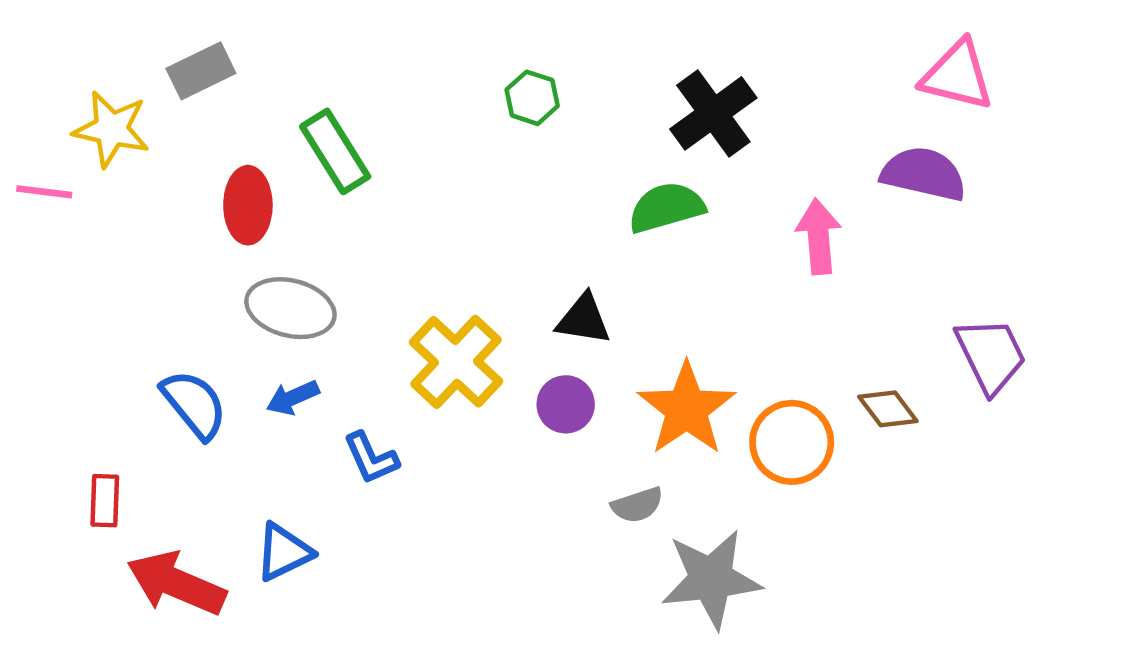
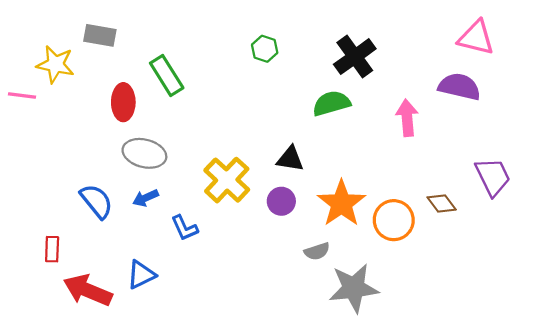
gray rectangle: (201, 71) -> (100, 35), turned 36

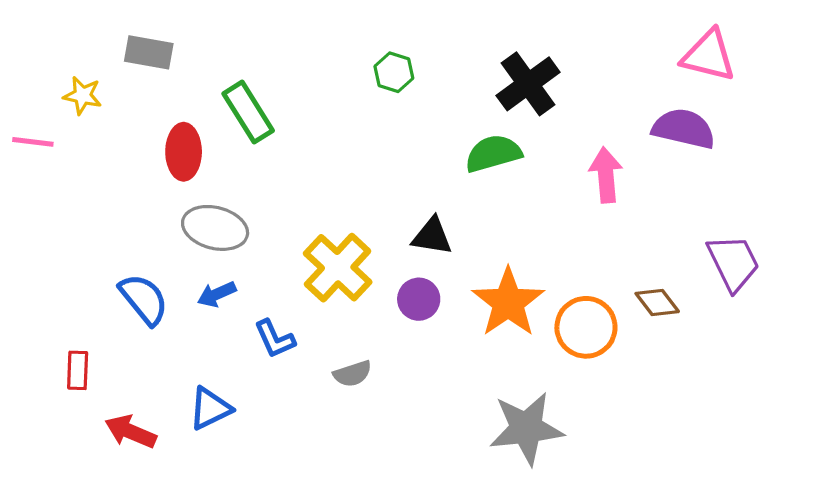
yellow star: (55, 64) -> (83, 95), size x0.7
gray semicircle: (317, 251) -> (352, 374), moved
red arrow: (88, 290) -> (131, 432), size x0.7

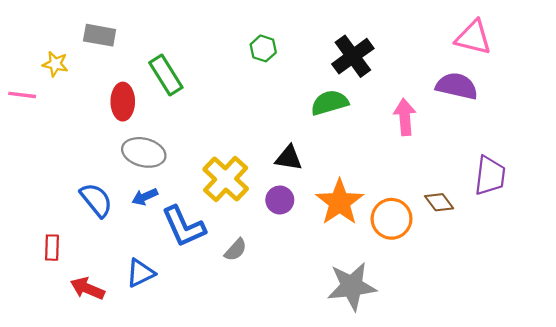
purple trapezoid: (733, 263) -> (490, 176), turned 33
blue L-shape: (275, 339) -> (184, 227), size x1.6
gray semicircle: (352, 374) -> (236, 250), turned -30

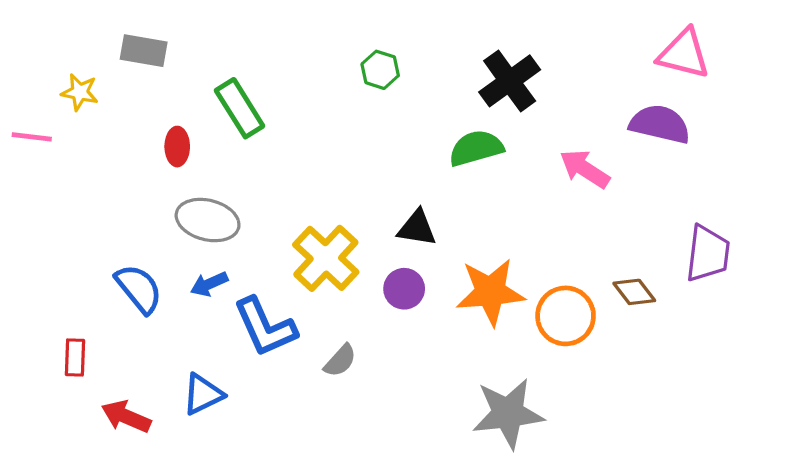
red ellipse: (123, 102) -> (177, 147), size x0.7
pink arrow: (405, 117) -> (585, 169), turned -52
orange star: (340, 202) -> (490, 292), turned 30

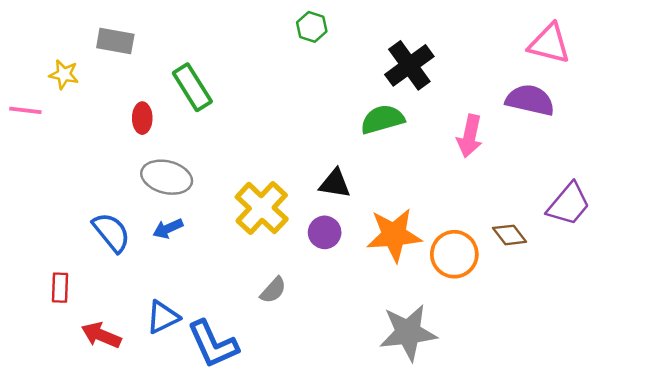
green hexagon: (380, 70) -> (312, 27), moved
pink arrow: (585, 169) -> (470, 136), turned -111
purple trapezoid: (708, 254) -> (569, 204), turned 33
blue L-shape: (265, 327) -> (213, 344), moved

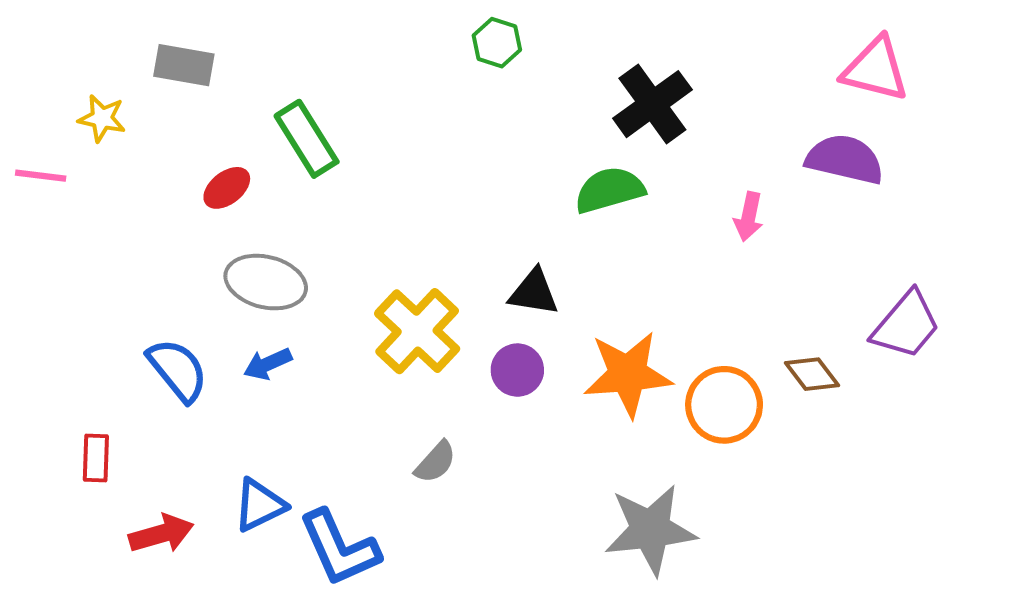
red ellipse: (142, 118) -> (227, 188), turned 52
pink arrow: (470, 136) -> (749, 217), size x0.7
red arrow: (101, 335) -> (161, 534), turned 141

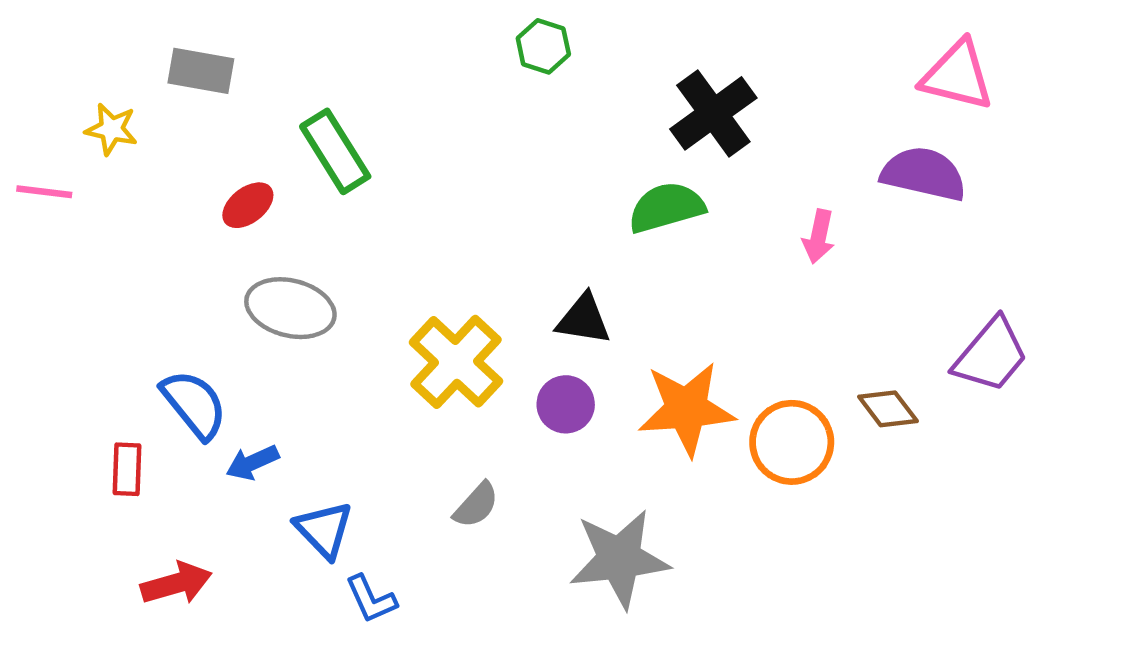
blue arrow: (268, 364) -> (252, 463), moved
red rectangle: (96, 458) -> (127, 469), moved
blue triangle: (260, 505) -> (324, 530), moved, turned -48
gray star: (650, 530) -> (619, 559), moved
blue L-shape: (339, 548) -> (371, 599), size x0.6

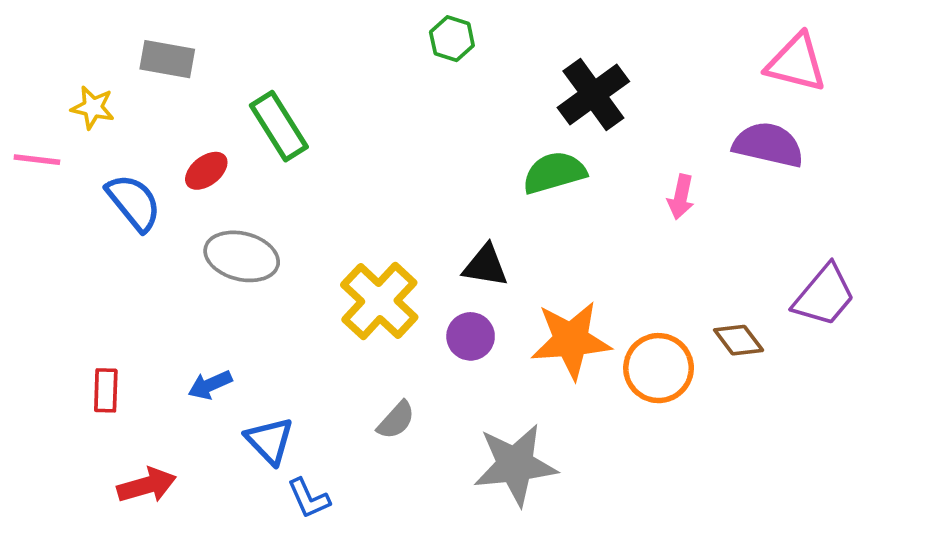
blue semicircle: (194, 404) -> (134, 202), moved

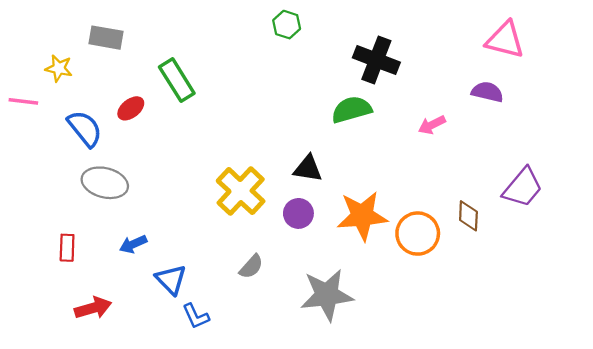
black cross: (593, 94) -> (376, 60), turned -33
purple semicircle: (768, 145) -> (487, 92), size x0.7
pink arrow: (681, 197) -> (432, 125), turned 52
gray ellipse: (242, 256) -> (105, 183), moved
brown diamond: (739, 340) -> (468, 216), turned 40

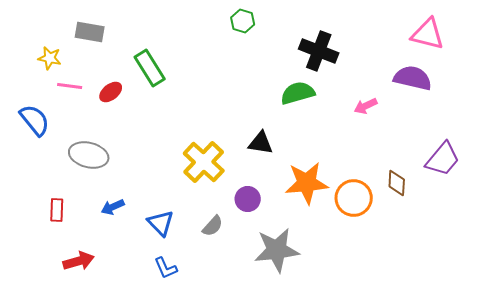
purple semicircle: (487, 92) -> (413, 78), size x1.4
pink line: (23, 101) -> (70, 86), moved
blue semicircle: (85, 128) -> (35, 120), moved
purple circle: (298, 213) -> (248, 199), moved
blue triangle: (171, 280) -> (161, 223), moved

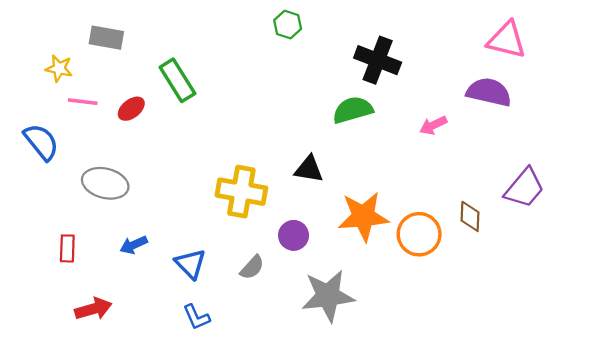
yellow cross: (204, 162) -> (241, 192), turned -33

